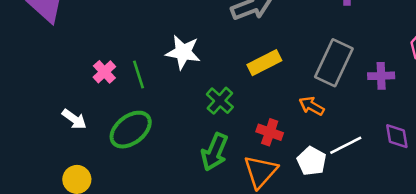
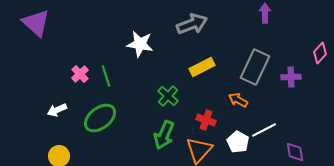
white star: (183, 52) -> (140, 44), moved
white arrow: (74, 119) -> (57, 110), turned 120
purple diamond: (397, 136) -> (295, 152), moved

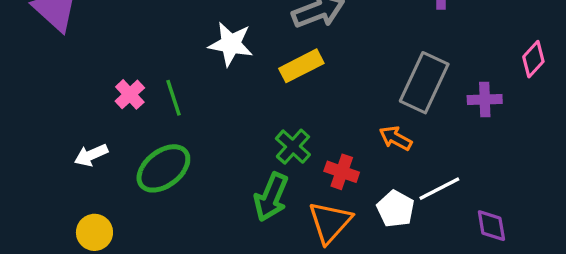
yellow rectangle: (202, 67) -> (301, 66), moved
green cross: (168, 96) -> (293, 147), moved

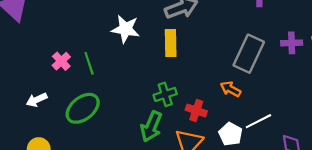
yellow rectangle: (301, 66) -> (171, 43), turned -64
purple cross: (485, 99) -> (292, 43), moved
green cross: (293, 147) -> (165, 94), turned 30

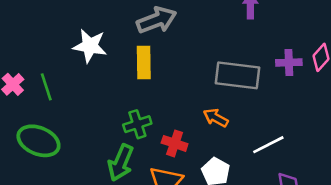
gray rectangle: (249, 54) -> (238, 75), turned 72
green ellipse: (83, 108) -> (38, 141), turned 60
white line: (258, 121) -> (268, 145), moved

